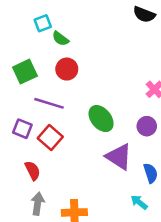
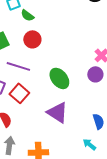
purple circle: (147, 126) -> (95, 74), moved
purple triangle: (119, 157) -> (57, 112), moved

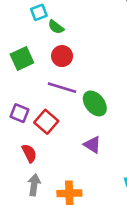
purple line: (18, 66) -> (62, 88), moved
purple triangle: (57, 112) -> (92, 145), size x0.7

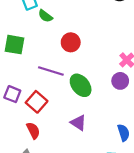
red circle: (62, 56) -> (71, 42), moved
green square: (22, 58) -> (15, 45), turned 35
red semicircle: (29, 153) -> (33, 130), moved

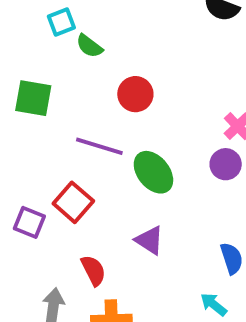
purple square: (12, 94) -> (29, 222), moved
red semicircle: (33, 130) -> (93, 270), moved

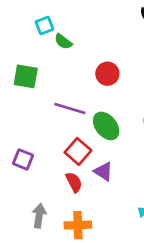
red circle: (135, 94) -> (107, 74), moved
red square: (73, 202) -> (78, 151), moved
red semicircle: (93, 270) -> (74, 182), moved

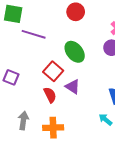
purple line: (70, 109) -> (34, 34), moved

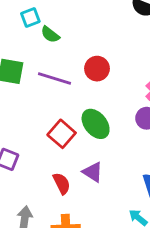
purple line: (34, 34) -> (54, 78), moved
red square: (53, 71) -> (62, 134), moved

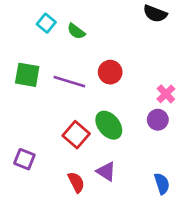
cyan square: (30, 18) -> (46, 23), turned -30
green semicircle: (50, 35) -> (76, 31), moved

